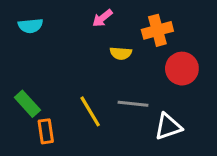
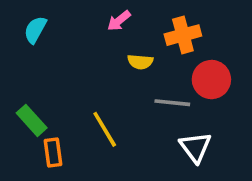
cyan semicircle: (30, 26) -> (35, 30), turned 125
gray line: (133, 104) -> (172, 103), moved
white triangle: (168, 127) -> (195, 147), turned -48

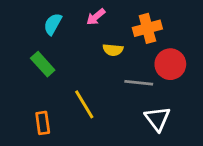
cyan semicircle: (35, 30) -> (53, 24), moved
green rectangle: (32, 120) -> (43, 64), moved

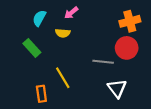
orange cross: (147, 28) -> (130, 21), moved
yellow semicircle: (113, 50) -> (63, 33), moved
orange rectangle: (43, 123) -> (41, 94), moved

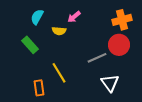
pink arrow: (71, 13) -> (74, 17), moved
gray line: (103, 62) -> (97, 58), turned -30

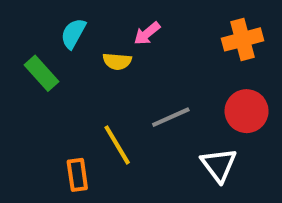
green rectangle: (30, 45) -> (41, 73), moved
red circle: (119, 45) -> (247, 111), moved
gray line: (97, 58) -> (171, 117), moved

